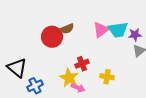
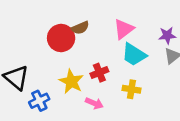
cyan trapezoid: (118, 30) -> (134, 55), moved, turned 40
yellow star: (69, 78) -> (71, 81), moved

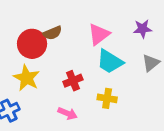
purple star: (167, 35) -> (143, 29), moved
yellow star: (71, 81) -> (27, 78), moved

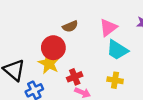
red circle: (32, 44) -> (53, 48), moved
red cross: (73, 81) -> (75, 77), moved

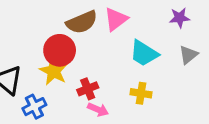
brown semicircle: (70, 26) -> (82, 22), size x1.5
pink triangle: (108, 28) -> (116, 19), moved

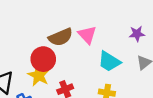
pink triangle: (116, 19) -> (87, 35), turned -36

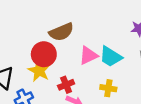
pink triangle: (87, 35) -> (88, 55), moved, turned 48

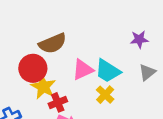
yellow star: (39, 71) -> (43, 87), moved
yellow cross: (108, 88) -> (105, 95), moved, turned 35

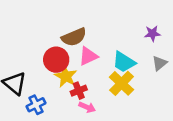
pink triangle: (83, 70) -> (88, 56), moved
yellow cross: (105, 95) -> (122, 83), size x1.5

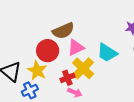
yellow star: (66, 76) -> (37, 70), moved
yellow cross: (122, 83) -> (83, 68), moved

